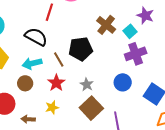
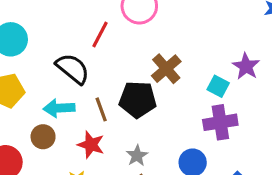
brown cross: (106, 25) -> (166, 69), moved
cyan square: (130, 31) -> (218, 86), turned -32
red star: (56, 83) -> (91, 145), turned -30

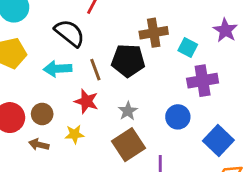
brown cross: (166, 69) -> (154, 33), turned 32
cyan square: (218, 86) -> (188, 47), moved
brown circle: (43, 137) -> (42, 114), moved

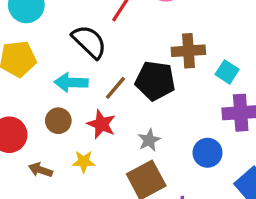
brown line: (95, 70) -> (115, 88), turned 55
brown circle: (42, 114) -> (58, 121), moved

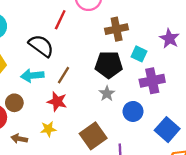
brown cross: (188, 51) -> (117, 29), moved
black pentagon: (155, 81) -> (109, 65), moved
brown circle: (58, 121) -> (14, 103), moved
gray star: (149, 140) -> (107, 94), moved

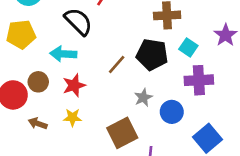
brown line: (63, 75) -> (117, 65), moved
gray star: (107, 94) -> (143, 97), moved
red star: (57, 102) -> (74, 85), moved, turned 30

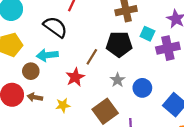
purple cross: (199, 80) -> (168, 48), moved
brown circle: (38, 82) -> (31, 71), moved
red star: (74, 85) -> (75, 77), moved
brown arrow: (38, 124) -> (35, 97), moved

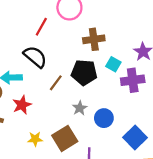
black semicircle: (55, 27) -> (35, 57), moved
red star: (75, 77) -> (22, 105), moved
yellow star: (63, 105) -> (35, 139), moved

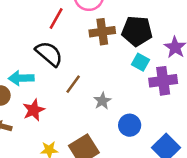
brown cross: (94, 39) -> (102, 32), moved
black pentagon: (84, 72) -> (137, 31), moved
gray star: (80, 108) -> (102, 101), moved

